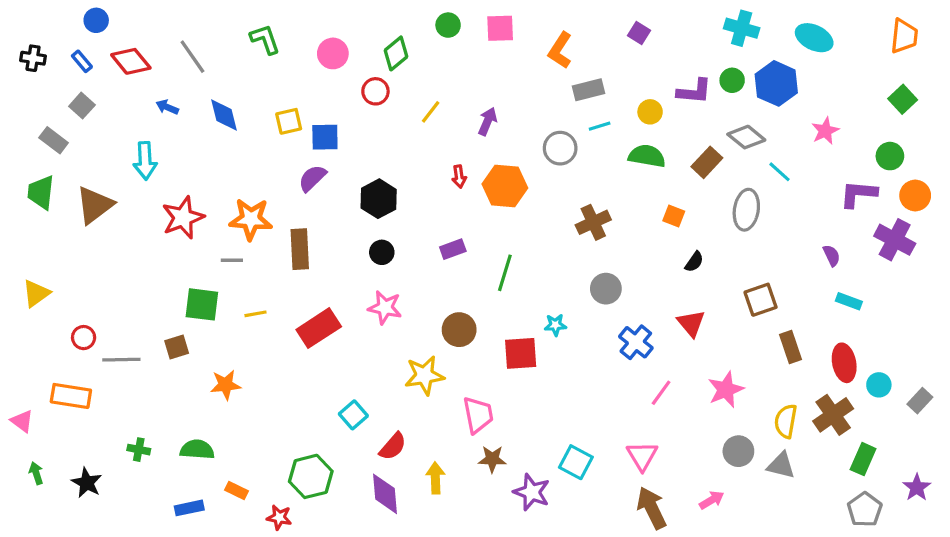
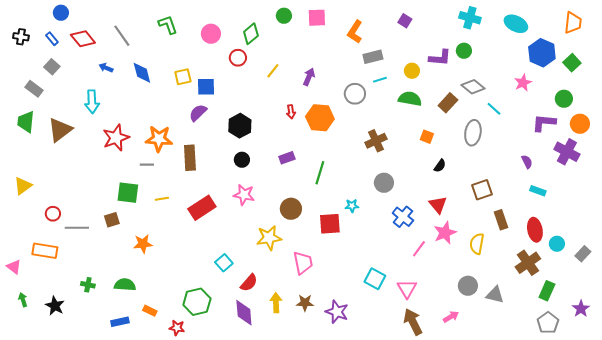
blue hexagon: (776, 83) -> (542, 53), moved
pink star: (726, 390) -> (445, 233), moved
yellow semicircle: (786, 421) -> (477, 244), moved
brown star: (492, 459) -> (305, 303), moved
cyan square: (576, 462) -> (375, 279), moved

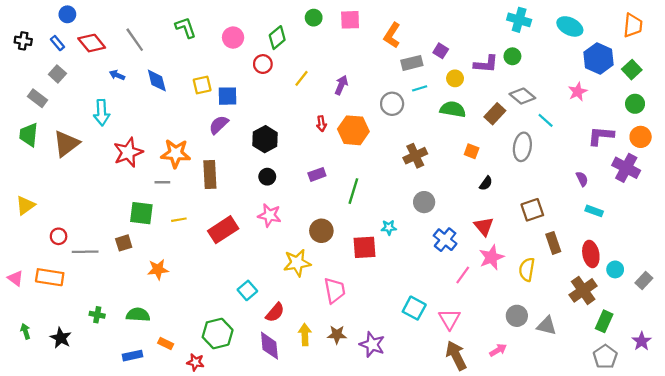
purple square: (405, 21) -> (441, 51), moved
green circle: (564, 99) -> (635, 104), moved
pink triangle: (14, 267) -> (15, 278), moved

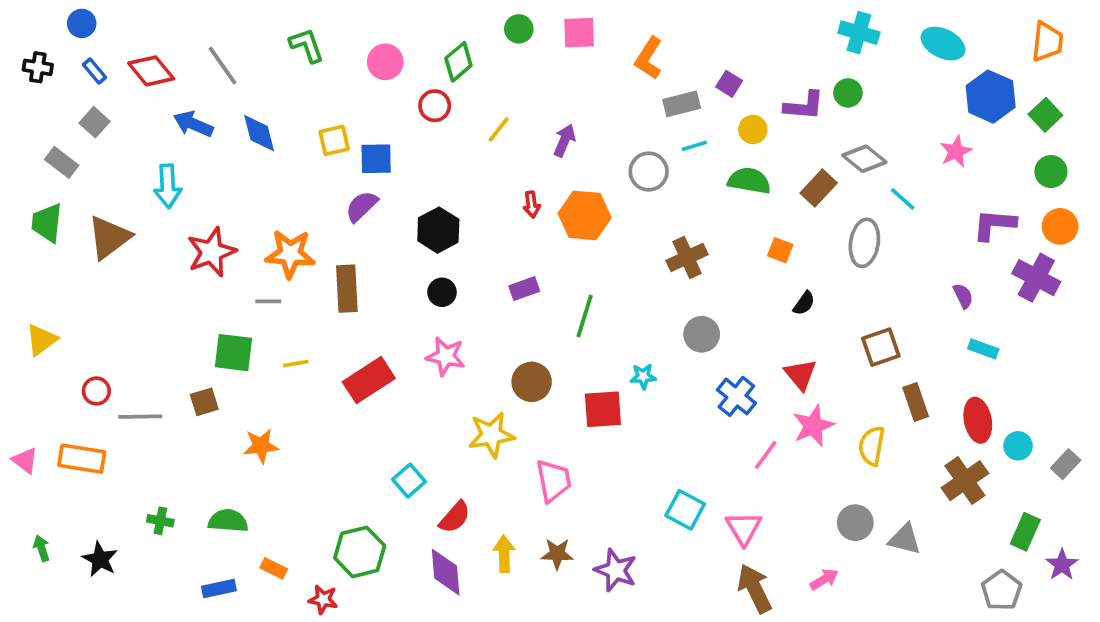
blue circle: (67, 14) -> (82, 23), moved
blue arrow: (117, 75) -> (193, 124), size x1.5
green rectangle: (604, 321) -> (1025, 532), moved

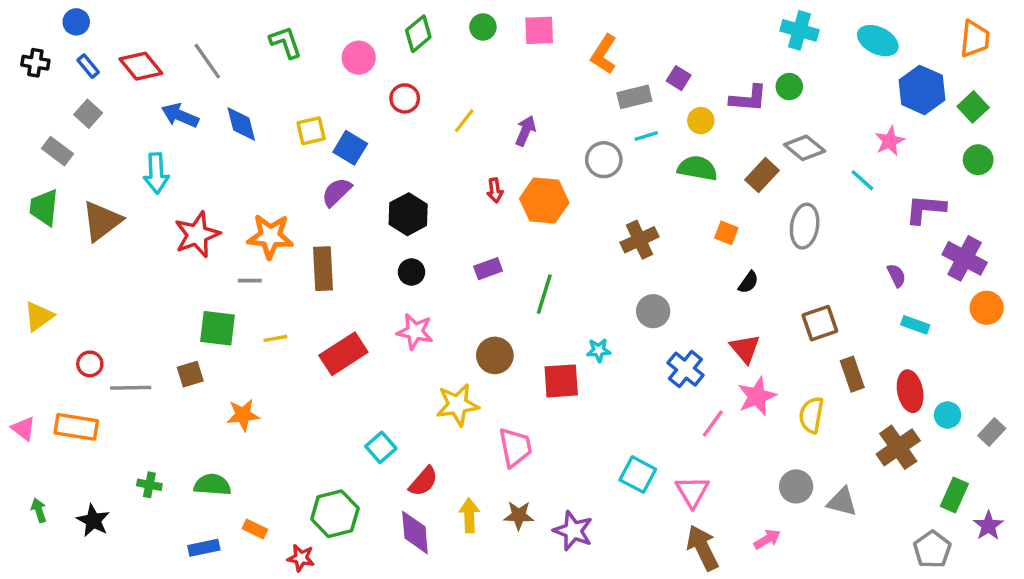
green diamond: (458, 62) -> (418, 34), moved
blue square: (376, 159) -> (350, 148), turned 32
cyan line: (903, 199) -> (862, 180), moved
orange circle: (1060, 226) -> (987, 308), moved

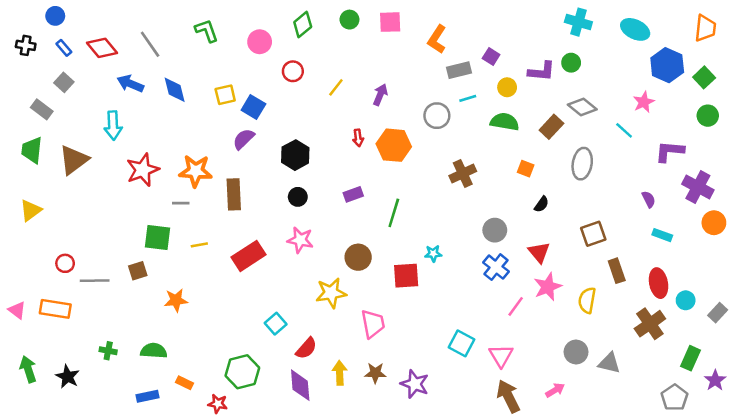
gray circle: (653, 311) -> (495, 230), moved
yellow triangle: (39, 316) -> (31, 210), moved
green arrow: (39, 510) -> (28, 369), size x1.5

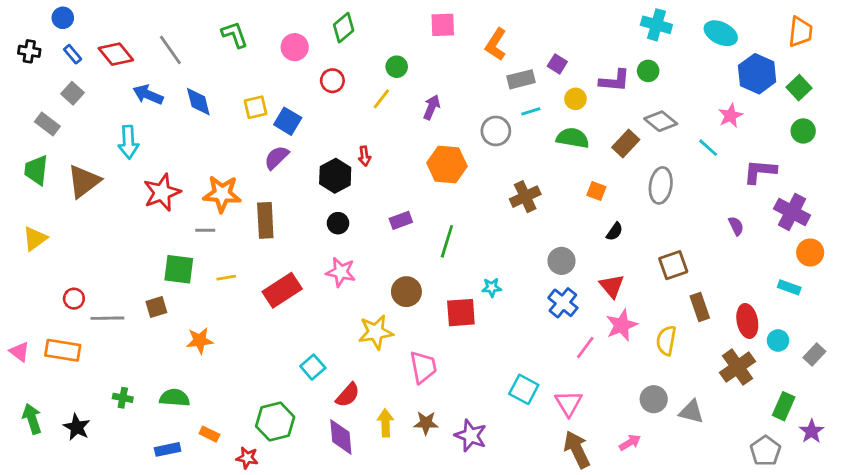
green circle: (349, 20) -> (397, 67), moved
red arrow: (358, 138) -> (365, 156), moved
cyan rectangle: (662, 235) -> (789, 287), moved

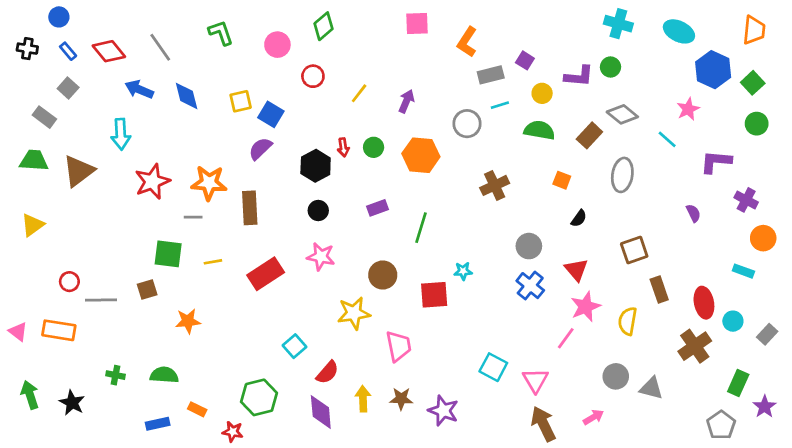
green circle: (397, 67) -> (374, 147), moved
green trapezoid: (36, 170) -> (34, 160), turned 88
purple cross: (792, 212) -> (746, 200), size x0.7
pink line: (585, 347) -> (566, 338), moved

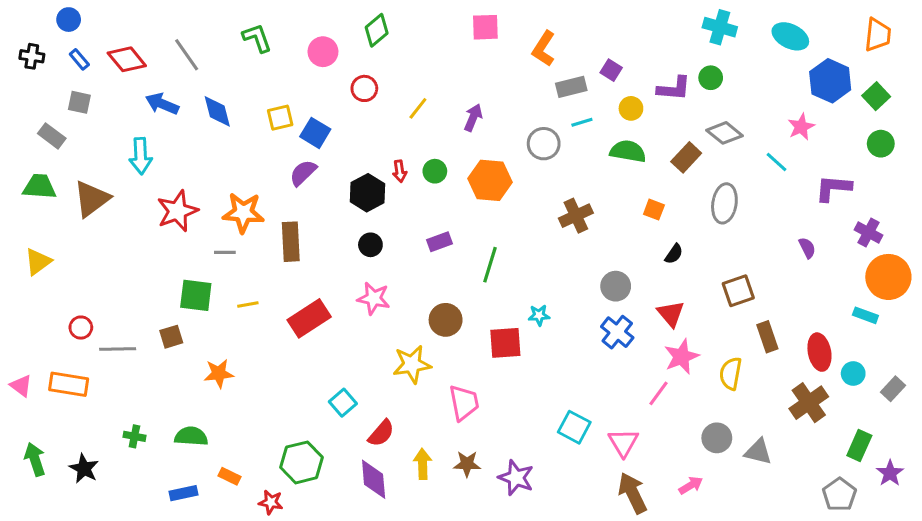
gray square: (68, 88) -> (79, 102), turned -30
orange circle: (763, 238) -> (888, 277), size x1.5

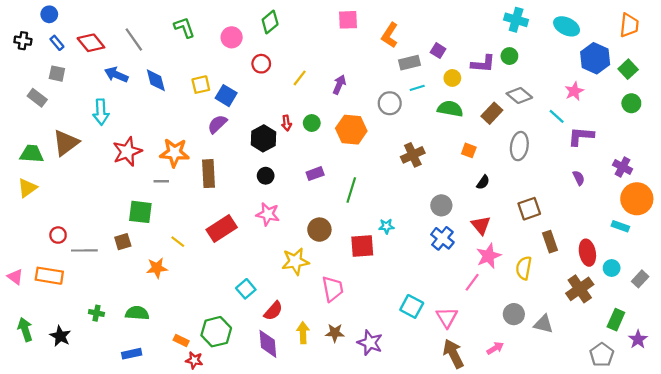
green trapezoid: (39, 187) -> (32, 154), moved
purple L-shape: (833, 188) -> (581, 136), moved
yellow line: (248, 305) -> (178, 242), moved, turned 48
orange rectangle: (230, 476) -> (181, 340), moved

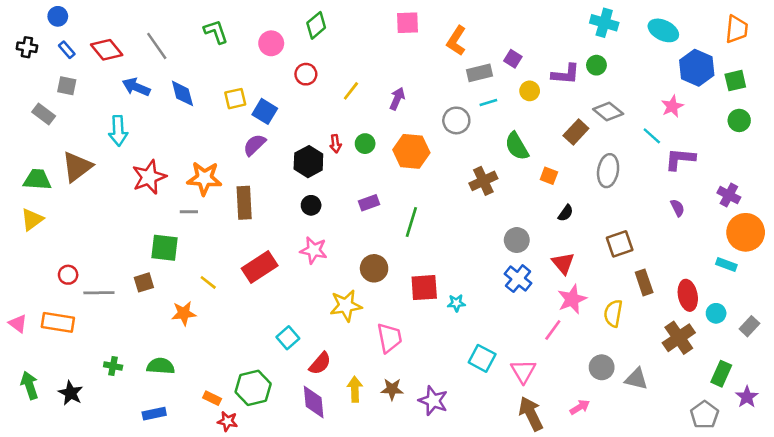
green square: (628, 69) -> (735, 81), turned 30
green semicircle: (450, 109) -> (517, 146), moved, turned -130
cyan star: (386, 226) -> (456, 303), moved

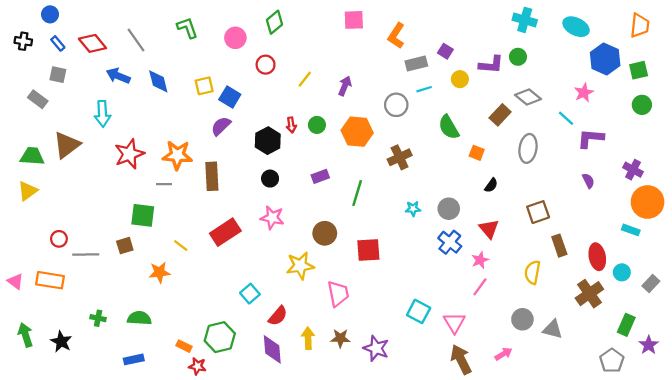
brown cross: (483, 181) -> (400, 157), moved
pink star: (572, 299) -> (480, 260), moved, size x0.7
cyan star: (456, 303) -> (413, 209), moved

